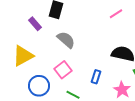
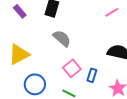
purple rectangle: (35, 24) -> (20, 11), moved
pink square: (63, 70) -> (72, 68), moved

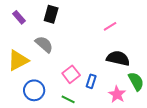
pink line: (112, 12) -> (110, 26), moved
gray semicircle: (62, 38) -> (44, 44), moved

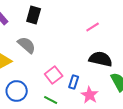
pink star: (117, 94) -> (90, 95), moved

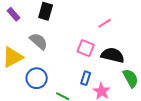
pink square: (54, 75) -> (86, 48), moved, turned -30
blue circle: (17, 91) -> (37, 78), moved

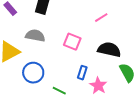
gray semicircle: (39, 41) -> (35, 36), turned -30
pink square: (86, 48) -> (72, 42), moved

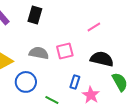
gray semicircle: (35, 36) -> (39, 53), moved
pink square: (72, 42) -> (65, 51), turned -36

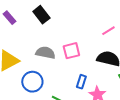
black rectangle: (35, 15) -> (41, 15), turned -54
pink line: (94, 27) -> (108, 31), moved

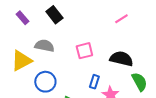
pink line: (108, 31) -> (121, 19), moved
gray semicircle: (45, 53) -> (44, 46), moved

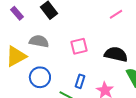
blue rectangle: (94, 82) -> (80, 81), moved

